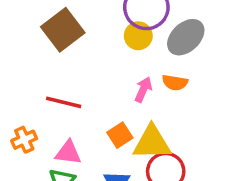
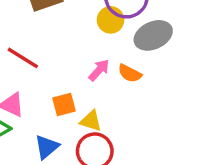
yellow triangle: (152, 143) -> (91, 121), size x0.6

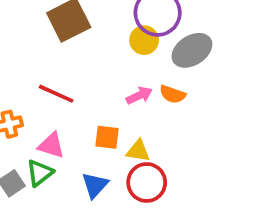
pink arrow: (99, 70) -> (139, 95), turned 30
orange square: (64, 104) -> (107, 137), turned 30

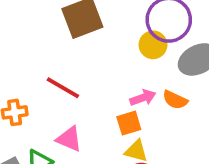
orange square: (107, 137) -> (129, 123), moved, turned -30
pink triangle: (51, 145) -> (69, 139), moved

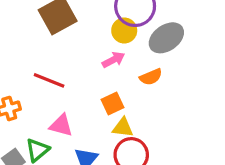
pink arrow: (143, 98) -> (113, 60), moved
orange semicircle: (175, 100) -> (151, 77), turned -40

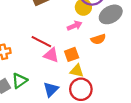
red line: (49, 80) -> (41, 42), moved
pink triangle: (61, 125) -> (51, 55), moved

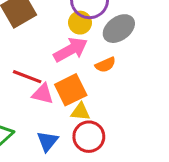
pink arrow: (75, 26) -> (71, 50), size x1.6
orange square: (72, 54) -> (71, 90), size x1.5

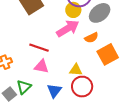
orange square: (71, 90) -> (108, 54), moved
pink triangle: (43, 94) -> (41, 66), moved

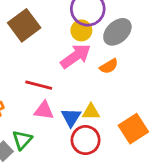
orange square: (108, 54) -> (133, 129), moved
red circle: (82, 87) -> (86, 140), moved
blue triangle: (54, 91) -> (71, 117), moved

